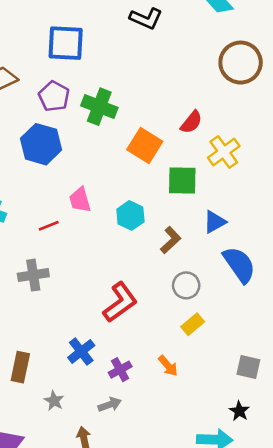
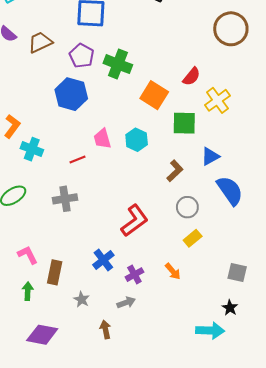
cyan hexagon: (130, 215) -> (137, 140), moved

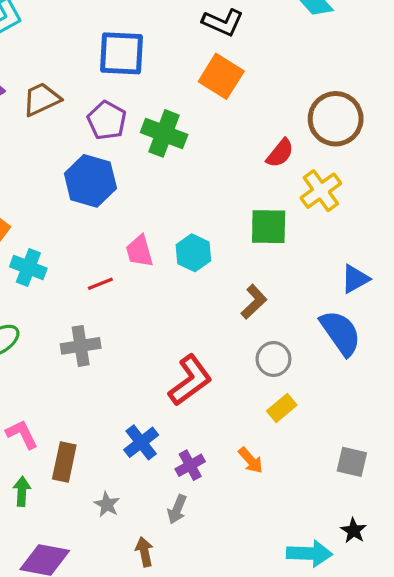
brown circle: (231, 29) -> (336, 119), moved
orange square: (154, 95) -> (221, 76), moved
blue triangle: (210, 156) -> (355, 279), moved
gray arrow: (126, 303) -> (177, 509), turned 132
black star: (230, 308) -> (354, 531), moved

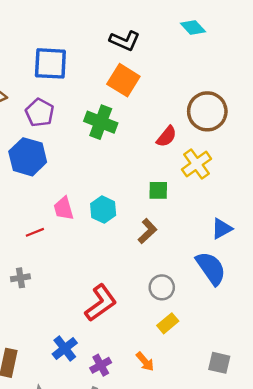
green cross: (164, 133) -> (101, 122), moved
green square: (269, 227) -> (158, 190), size x0.7
brown L-shape: (254, 302) -> (147, 231), moved
gray cross: (81, 346) -> (20, 278), size x0.7

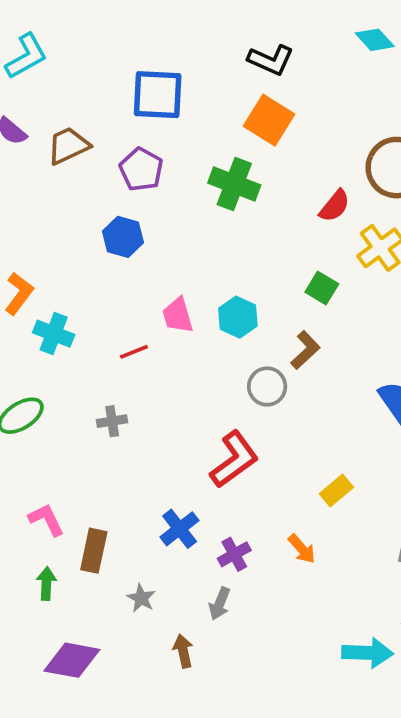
blue hexagon: (28, 157) -> (123, 237), size x0.7
green square: (158, 190) -> (322, 288), turned 30
gray circle: (162, 287) -> (267, 386), moved

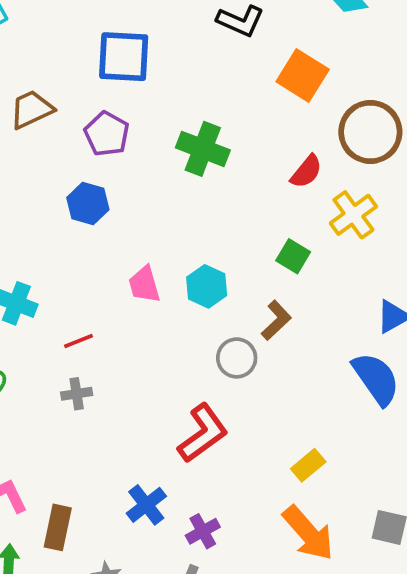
orange square: (269, 120) -> (303, 75), moved
red line: (134, 352) -> (78, 341), moved
orange arrow: (302, 549) -> (308, 533), moved, size x1.8

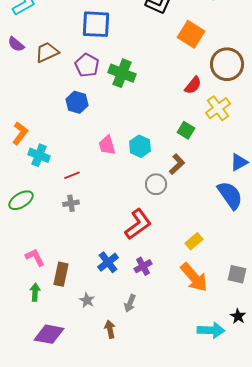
green cross: (203, 149) -> (122, 73), moved
purple cross: (203, 531) -> (143, 266), moved

